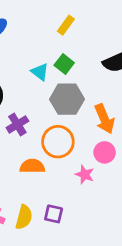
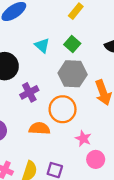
cyan triangle: (40, 72) -> (42, 45), moved
pink circle: (105, 152) -> (96, 159), moved

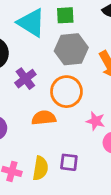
green square: (72, 44) -> (65, 15), turned -35
cyan triangle: (42, 45) -> (31, 23), size x1.6

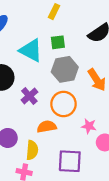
purple square: (69, 162) -> (70, 161), size x1.6
yellow semicircle: (40, 168) -> (32, 150), moved

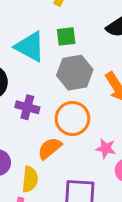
purple cross: (29, 96) -> (27, 107), turned -35
orange semicircle: (47, 127) -> (50, 148), turned -30

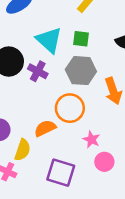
purple cross: (27, 107) -> (38, 71), moved

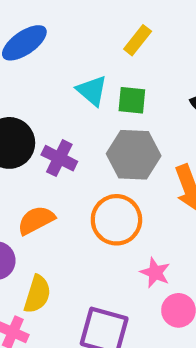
cyan triangle: (49, 40) -> (92, 91), moved, size x0.7
orange semicircle: (45, 128) -> (36, 220), moved

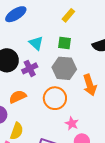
cyan triangle: (92, 91) -> (36, 43), moved
purple cross: (59, 158) -> (30, 68), turned 35

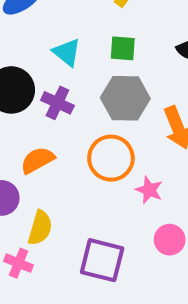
purple cross: (30, 68) -> (57, 103), turned -35
pink star: (72, 123) -> (149, 190), moved

